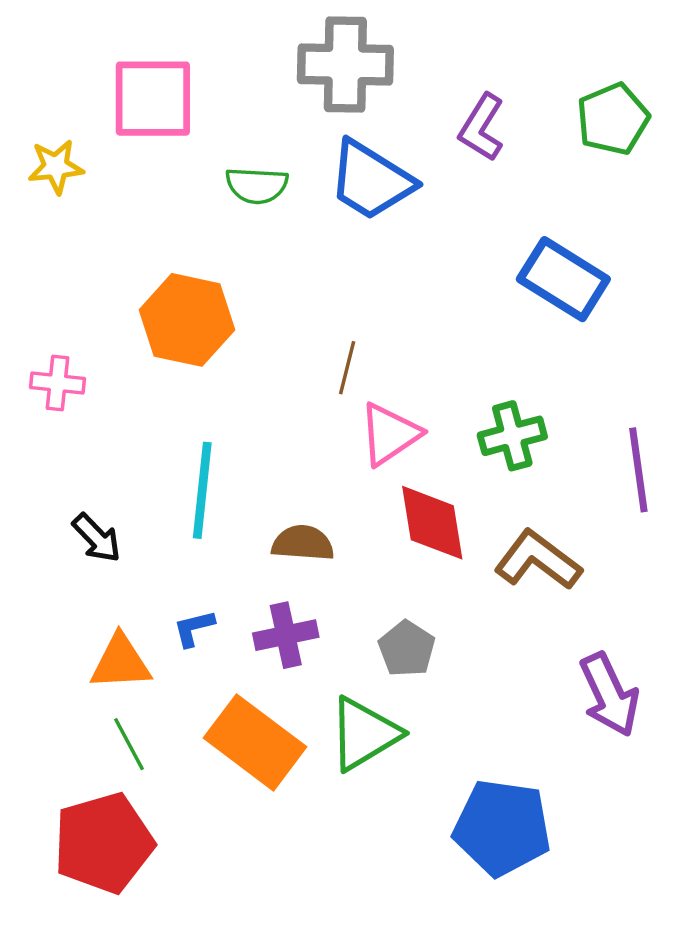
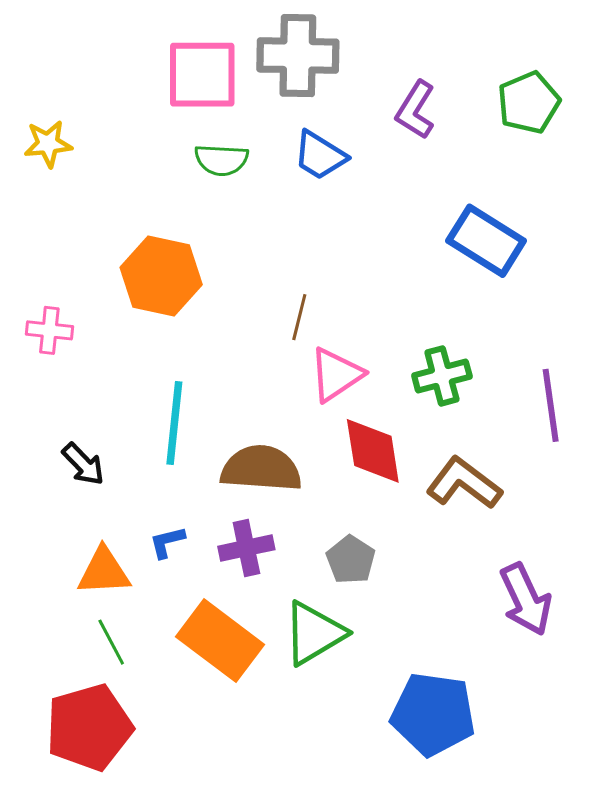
pink square: (153, 99) -> (202, 75), moved
blue trapezoid: (371, 180) -> (320, 155), size x0.7
brown semicircle: (303, 543) -> (261, 469), size x1.5

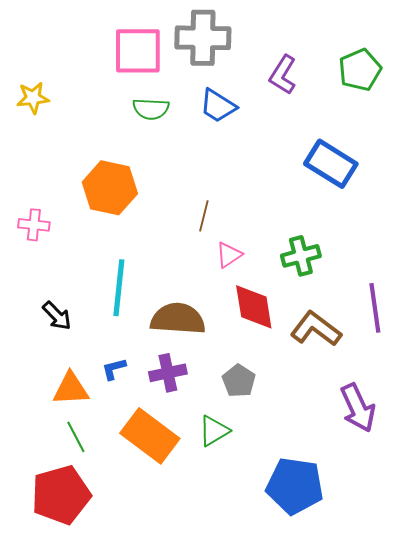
pink triangle: (336, 374) -> (229, 255), size x0.7
purple line: (551, 405) -> (375, 308), moved
green triangle: (314, 633) -> (214, 431), size x0.7

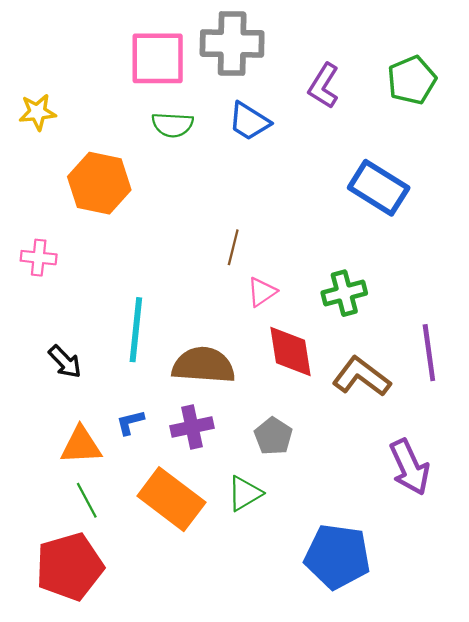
orange hexagon: (110, 188) -> (99, 183), moved

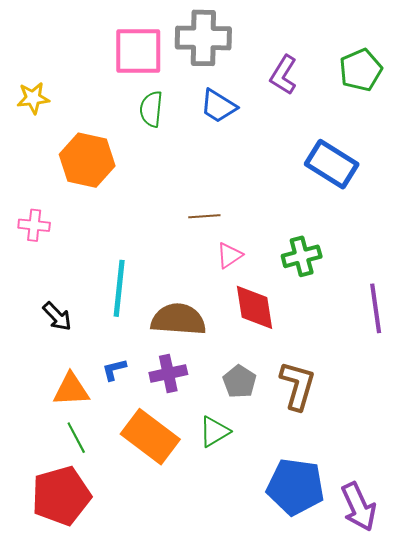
green semicircle: (173, 125) -> (151, 109), turned 93
brown line: (233, 247) -> (204, 216), turned 72
brown L-shape: (361, 377) -> (298, 386), moved, turned 69
purple arrow: (410, 467) -> (359, 507), moved

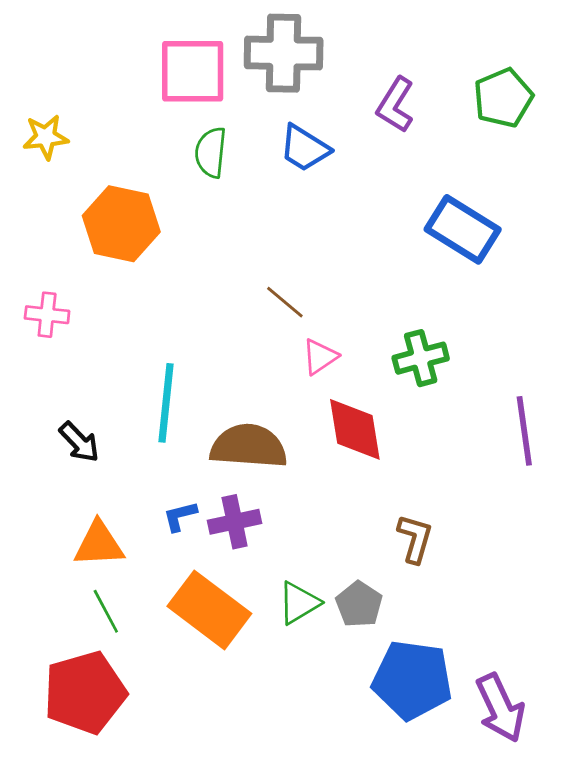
brown line: (204, 216) -> (285, 302), turned 44
blue L-shape: (114, 370) -> (180, 516), moved
gray pentagon: (239, 382) -> (359, 604), moved
brown L-shape: (298, 386) -> (415, 539), size x0.7

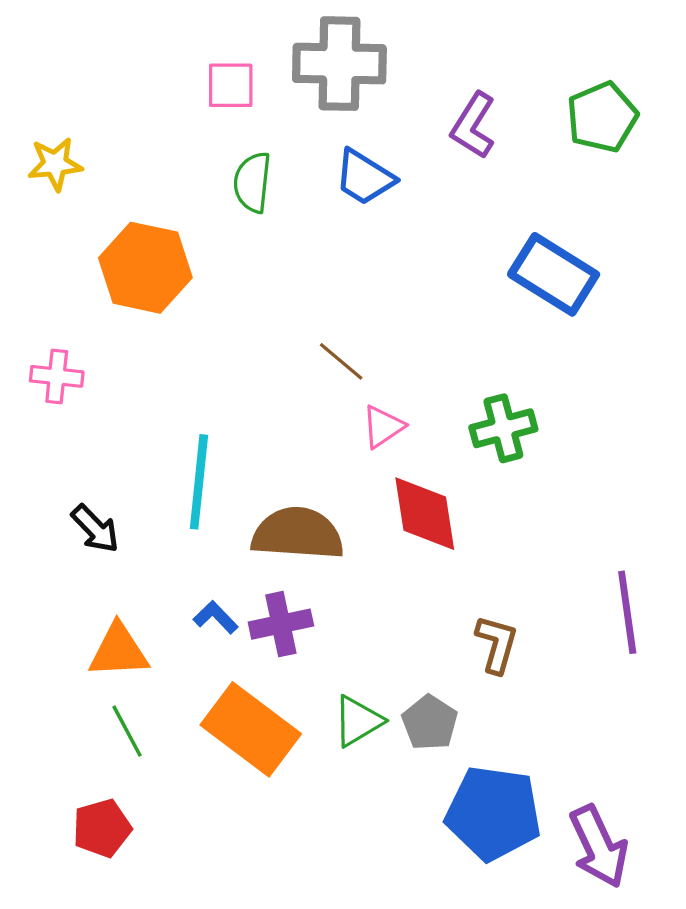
pink square: (193, 71) -> (231, 85), size x0.6
purple line: (524, 431) -> (627, 612), moved
blue L-shape: (180, 516) -> (216, 617), turned 60
red pentagon: (85, 692) -> (102, 828), size x0.6

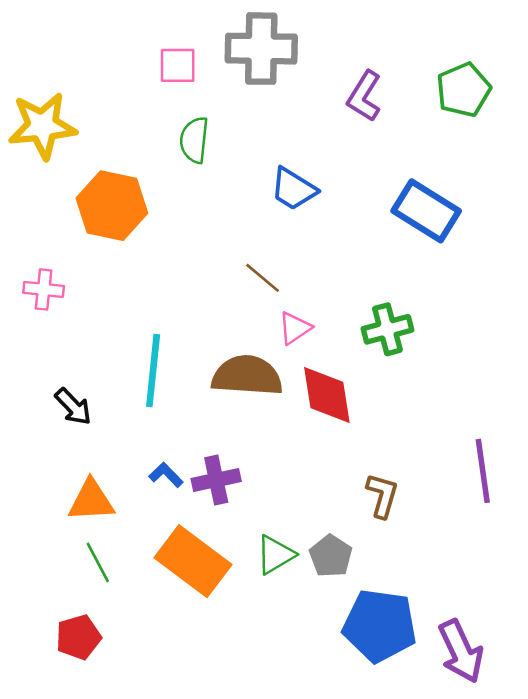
yellow star: (55, 164) -> (42, 126), size x1.6
blue trapezoid: (365, 177) -> (293, 189), moved
brown semicircle: (298, 534) -> (247, 376), moved

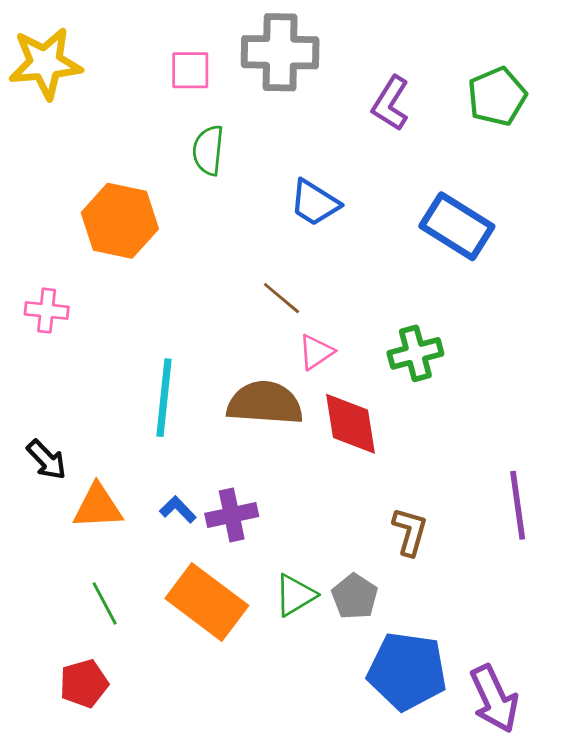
yellow star: (42, 126) -> (45, 63), moved
black arrow: (73, 407) -> (47, 460), moved
orange triangle: (91, 501) -> (98, 507), moved

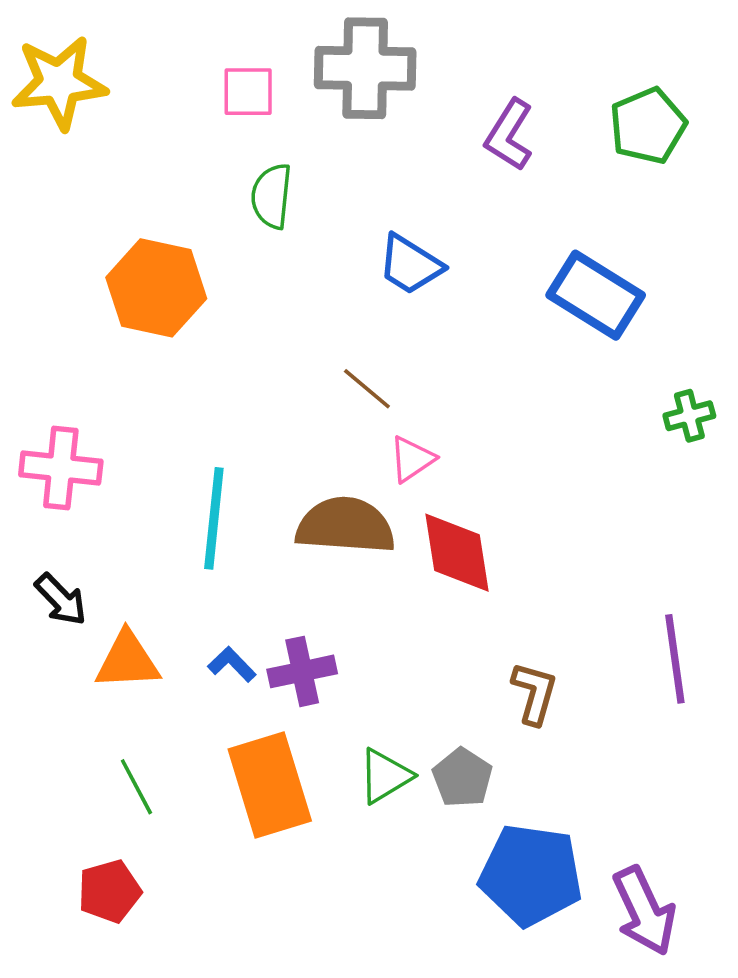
pink cross: (47, 311) -> (61, 468), moved, size x1.4
green cross: (415, 353) -> (689, 416), moved, size x0.7
orange rectangle: (207, 602) -> (270, 785), turned 36

